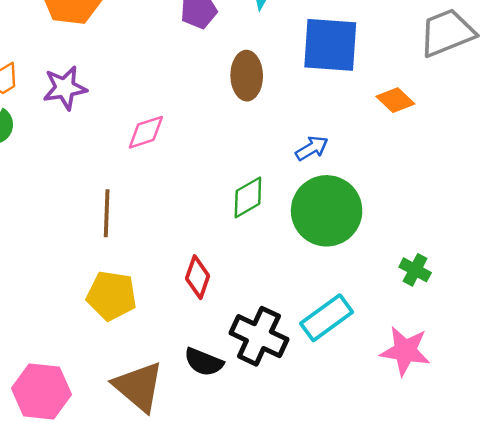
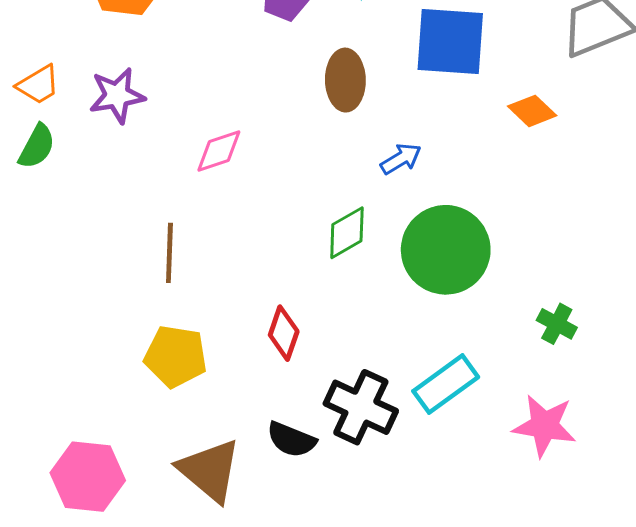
blue arrow: (312, 148) -> (401, 159), moved

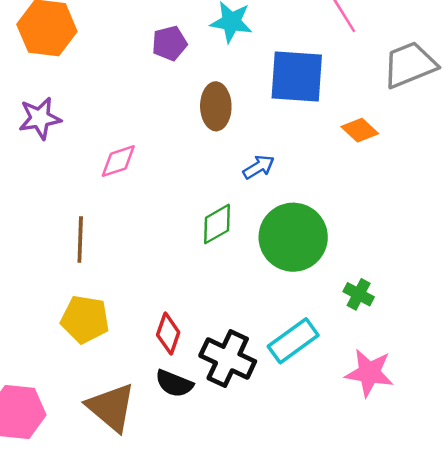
green cross: (557, 324) -> (359, 294), moved
red diamond: (284, 333) -> (168, 334), moved

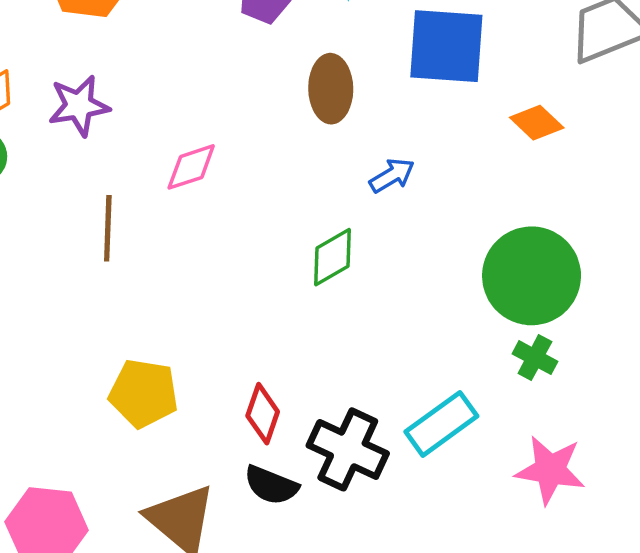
green circle: (293, 237) -> (532, 276), moved
brown line: (80, 240) -> (108, 228), moved

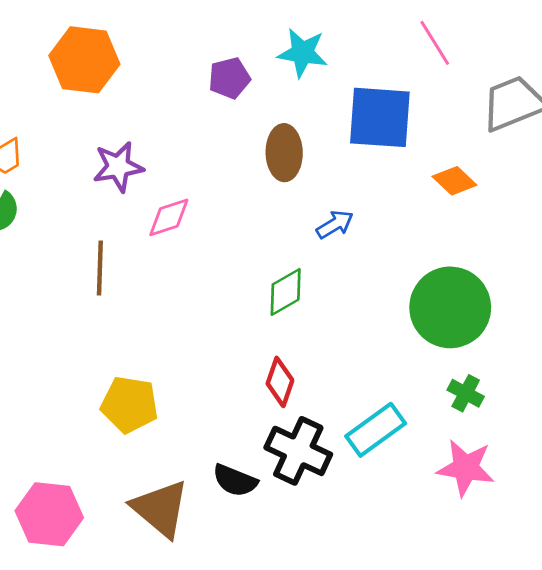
purple star: (79, 106) -> (118, 167), moved
green cross: (535, 358) -> (466, 393), moved
red diamond: (263, 414) -> (280, 382), moved

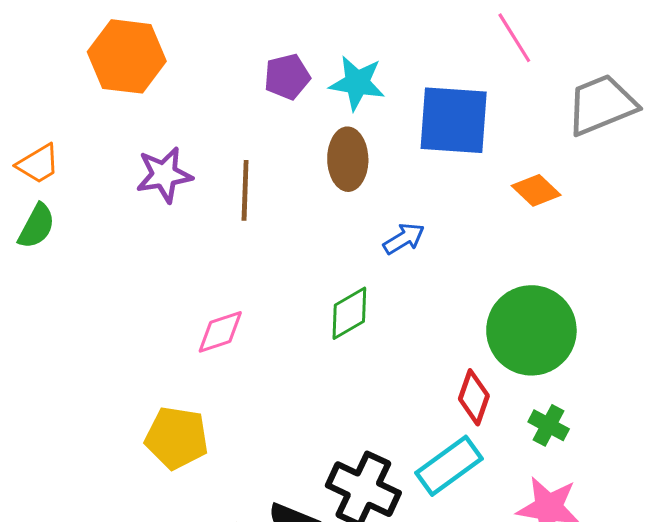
cyan star: (302, 53) -> (357, 83), moved
pink diamond: (169, 217) -> (220, 332), moved
brown line: (100, 268) -> (245, 190), moved
red diamond: (280, 382) -> (474, 397), moved

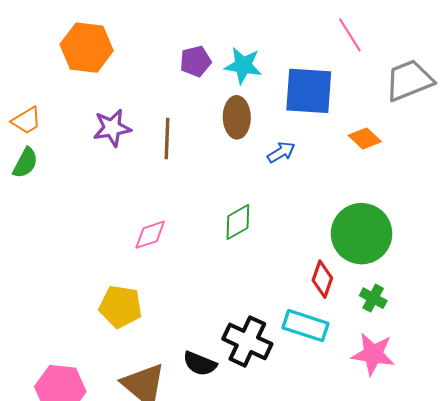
blue arrow: (404, 239) -> (281, 152), moved
cyan rectangle: (449, 466) -> (306, 326), turned 54

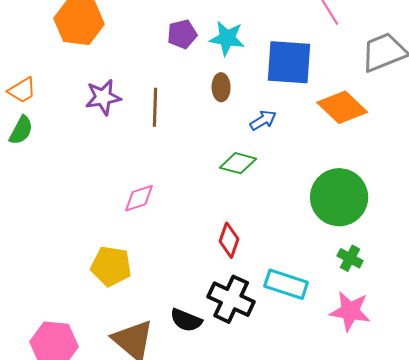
brown ellipse: (237, 117) -> (221, 87), size x0.7
orange diamond: (365, 138) -> (342, 107), size x1.6
green diamond: (238, 222) -> (238, 163), moved, turned 45
red diamond: (322, 279) -> (229, 240), moved

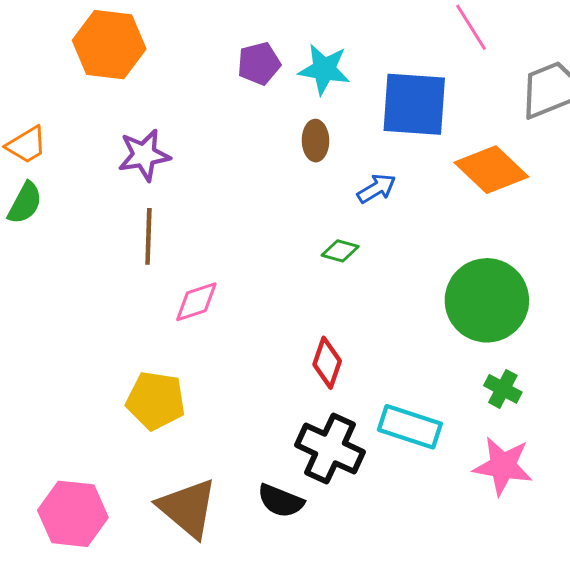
brown line: (155, 107) -> (148, 236), moved
green diamond: (238, 163) -> (340, 251), size x0.7
black semicircle: (186, 320) -> (281, 501), moved

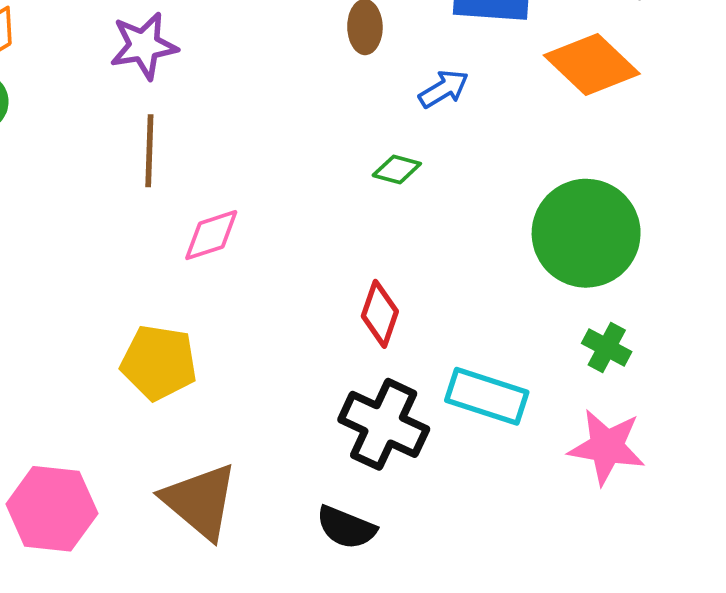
black semicircle: (281, 501) -> (346, 527), moved

